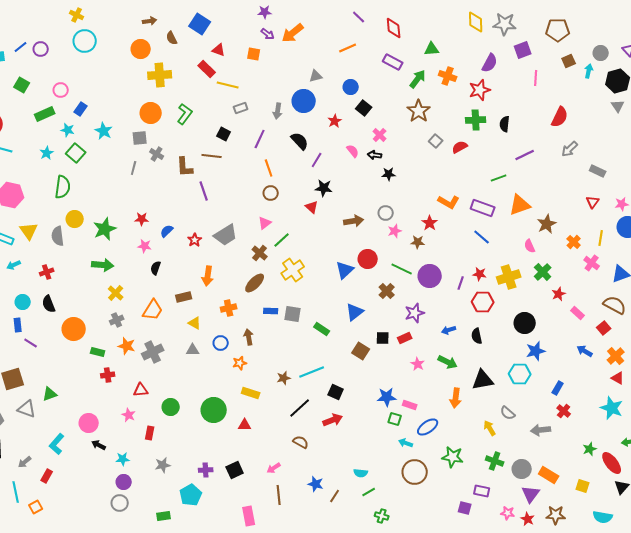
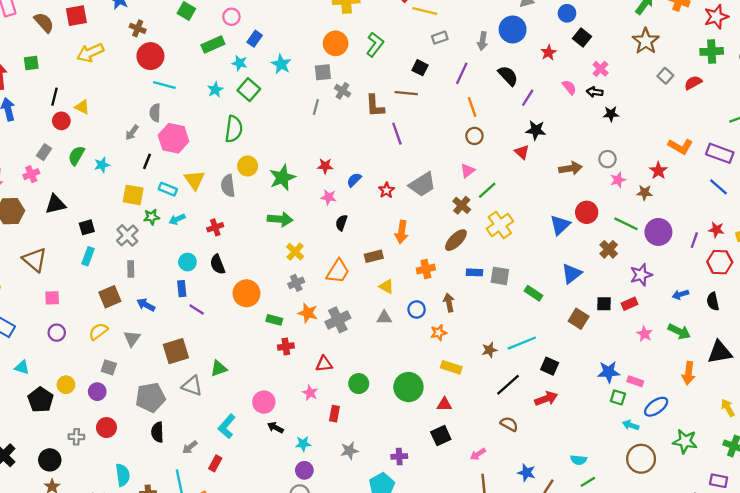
black square: (235, 470) -> (441, 436), moved

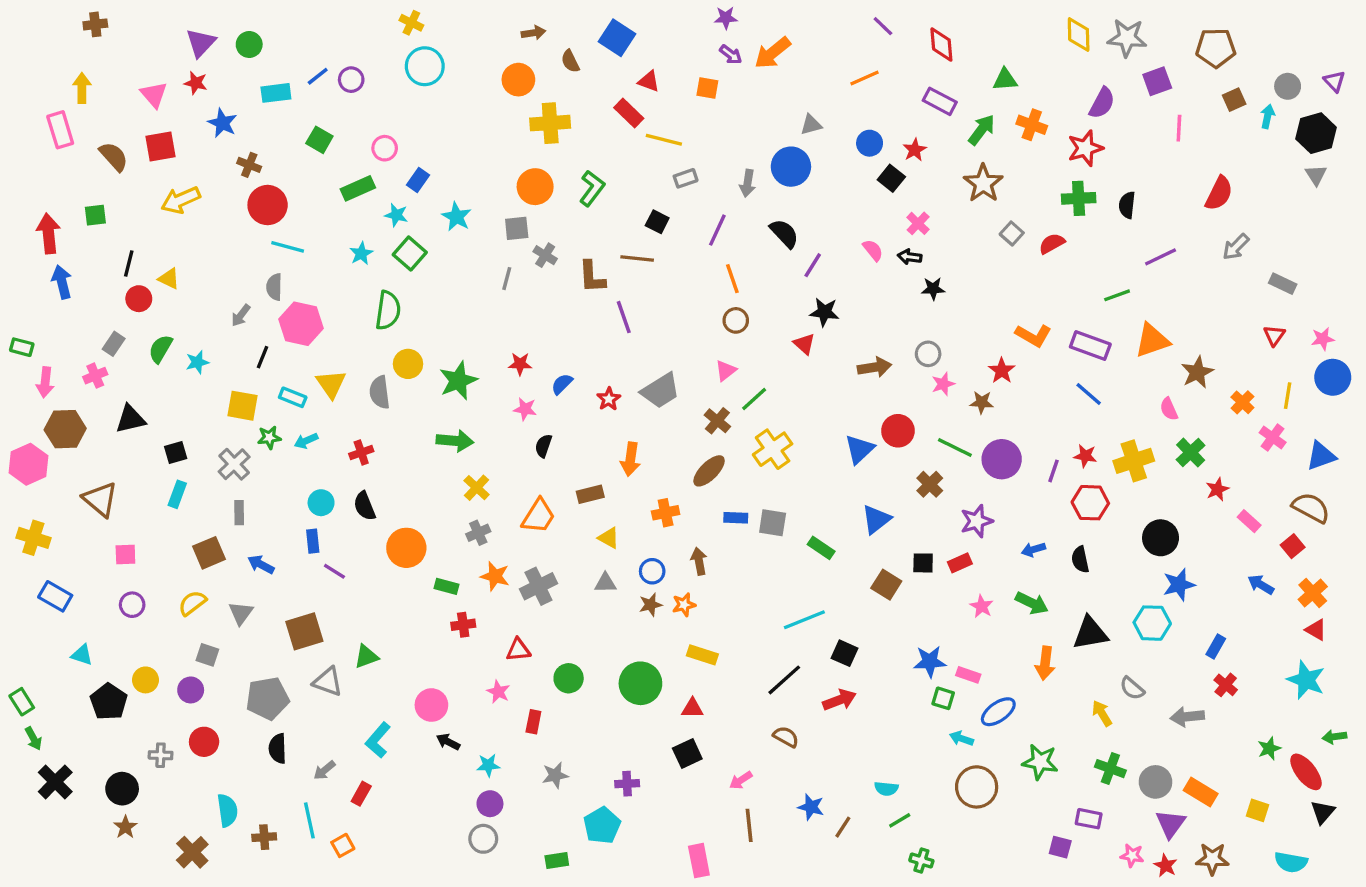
red star: (548, 53) -> (915, 150), moved
brown star: (489, 350) -> (650, 605), moved

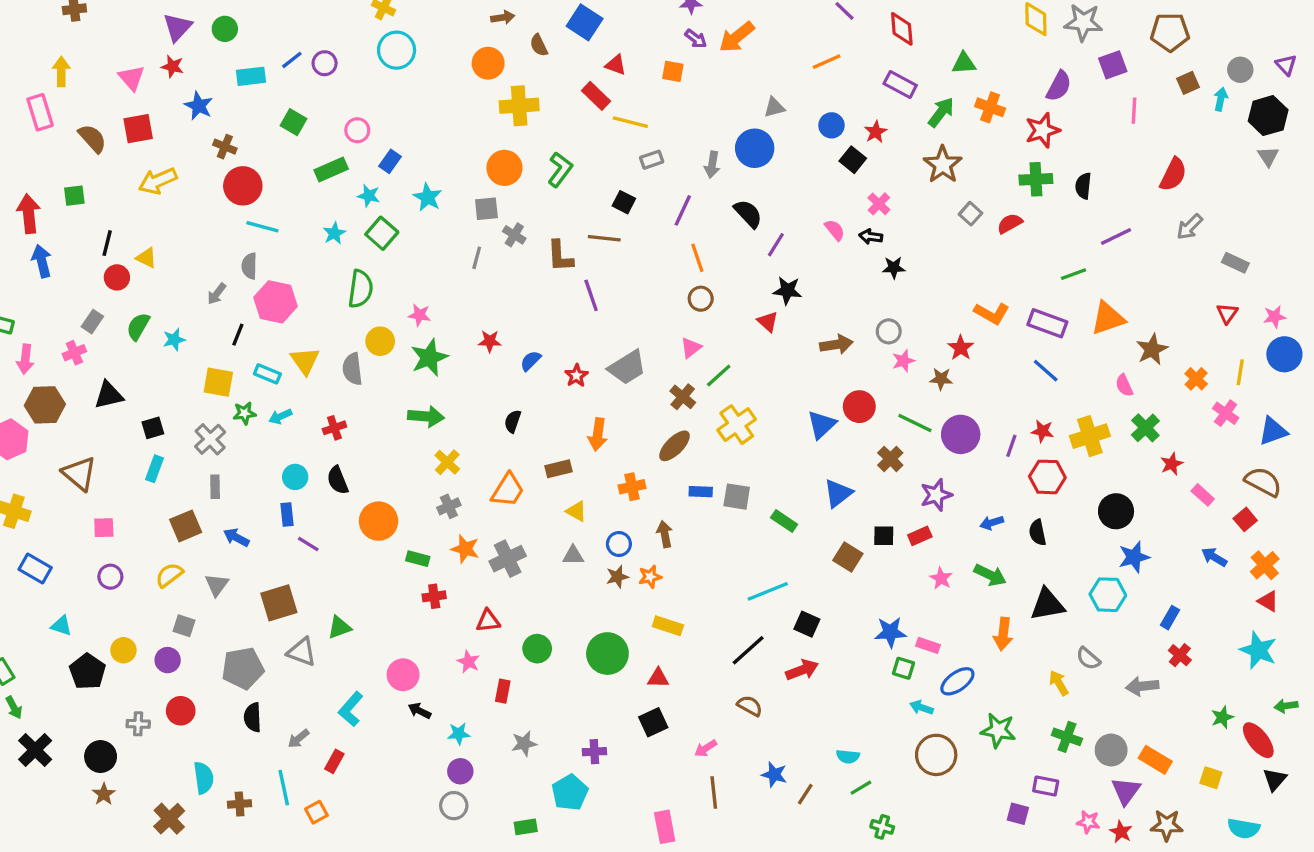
pink star: (525, 409) -> (419, 315), moved

